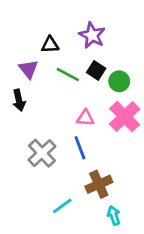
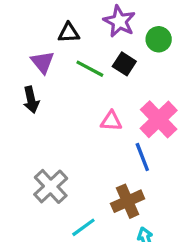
green circle: (119, 81) -> (159, 39), moved
blue line: (80, 148) -> (142, 157), moved
gray cross: (42, 153) -> (51, 186), moved

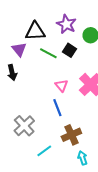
black triangle: (69, 33) -> (35, 31), size x1.5
pink triangle: (111, 121) -> (61, 86), turned 48
blue line: (142, 157) -> (57, 108), moved

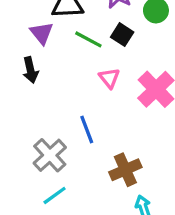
pink triangle: (61, 86) -> (109, 78), moved
blue line: (57, 108) -> (87, 130), moved
cyan line: (44, 151) -> (55, 195), moved

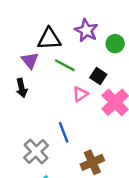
black square: (122, 35) -> (98, 76), moved
pink triangle: (109, 78) -> (80, 94), turned 35

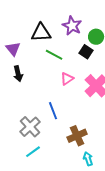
purple triangle: (30, 60) -> (13, 49), moved
black square: (98, 76) -> (86, 52), moved

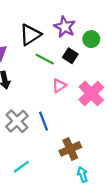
black triangle: (41, 33) -> (30, 35), turned -30
black square: (86, 52) -> (70, 56), moved
gray cross: (30, 127) -> (17, 121), moved

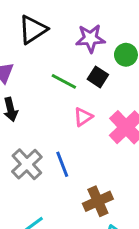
purple star: (65, 27) -> (90, 38), turned -30
black triangle: (30, 35) -> (33, 30), moved

